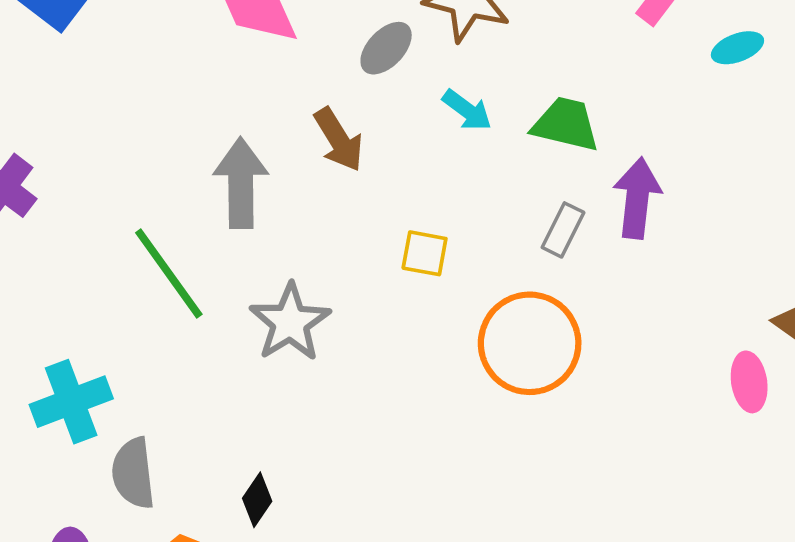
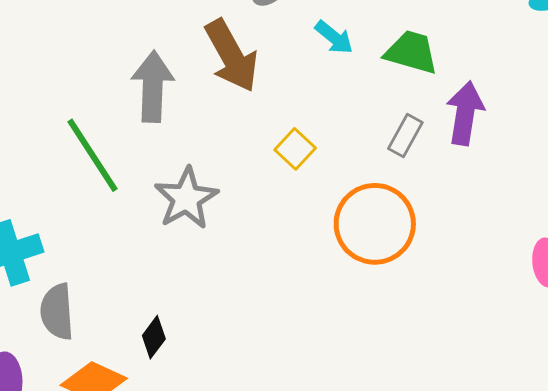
brown arrow: (339, 140) -> (232, 56), size x1.4
yellow square: (425, 253) -> (295, 149), turned 30

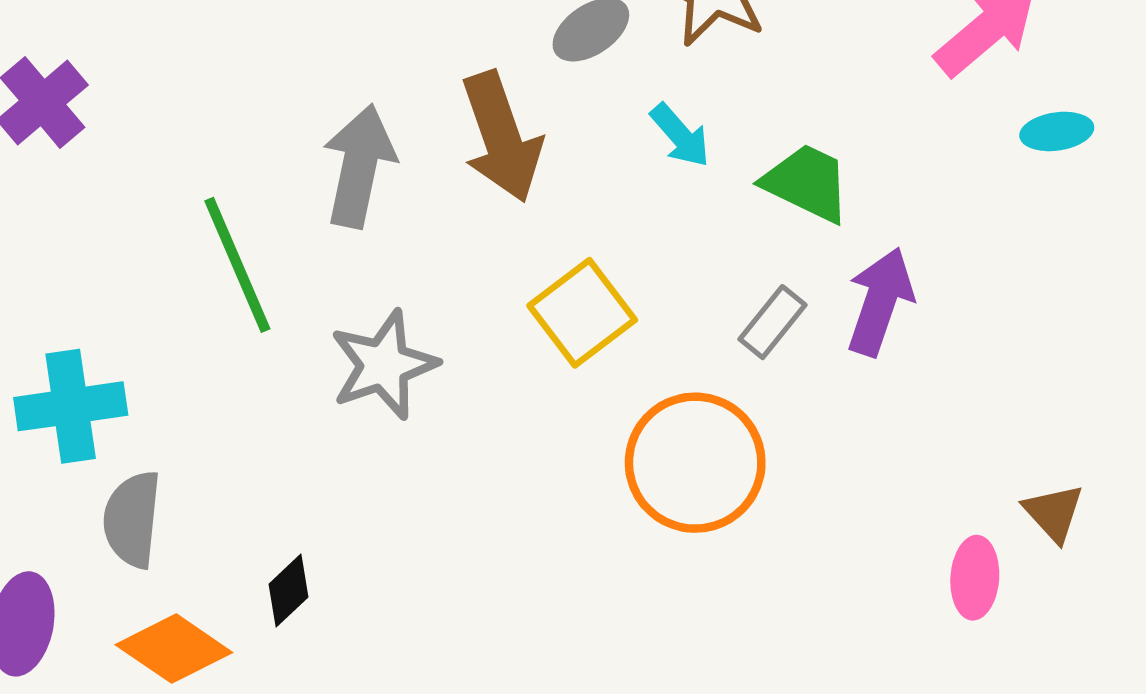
yellow square: (295, 149) -> (582, 313), size x1.5

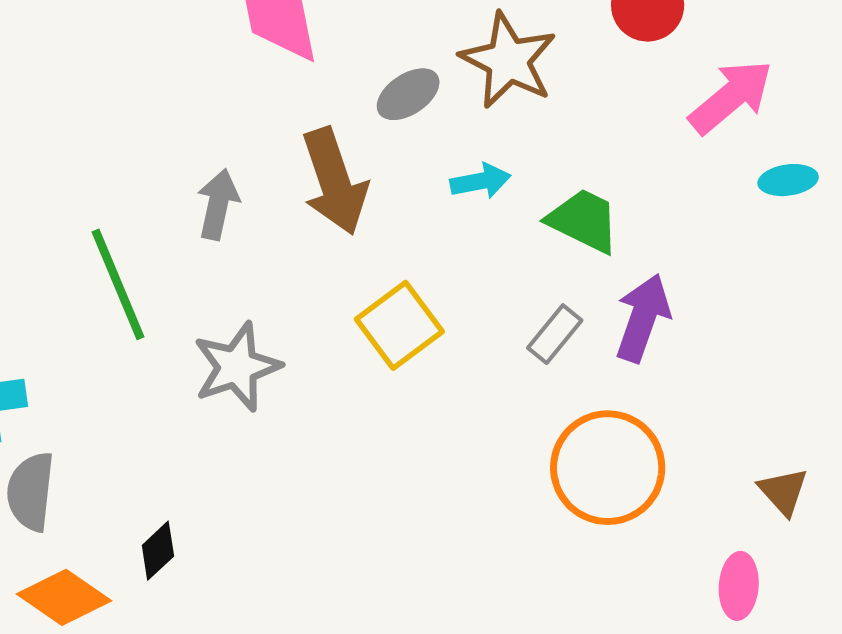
cyan arrow: (680, 135) -> (480, 181), turned -60
gray arrow: (359, 166) -> (218, 204), size x0.7
orange circle: (695, 463) -> (608, 468), moved
pink ellipse: (975, 578) -> (739, 586), moved

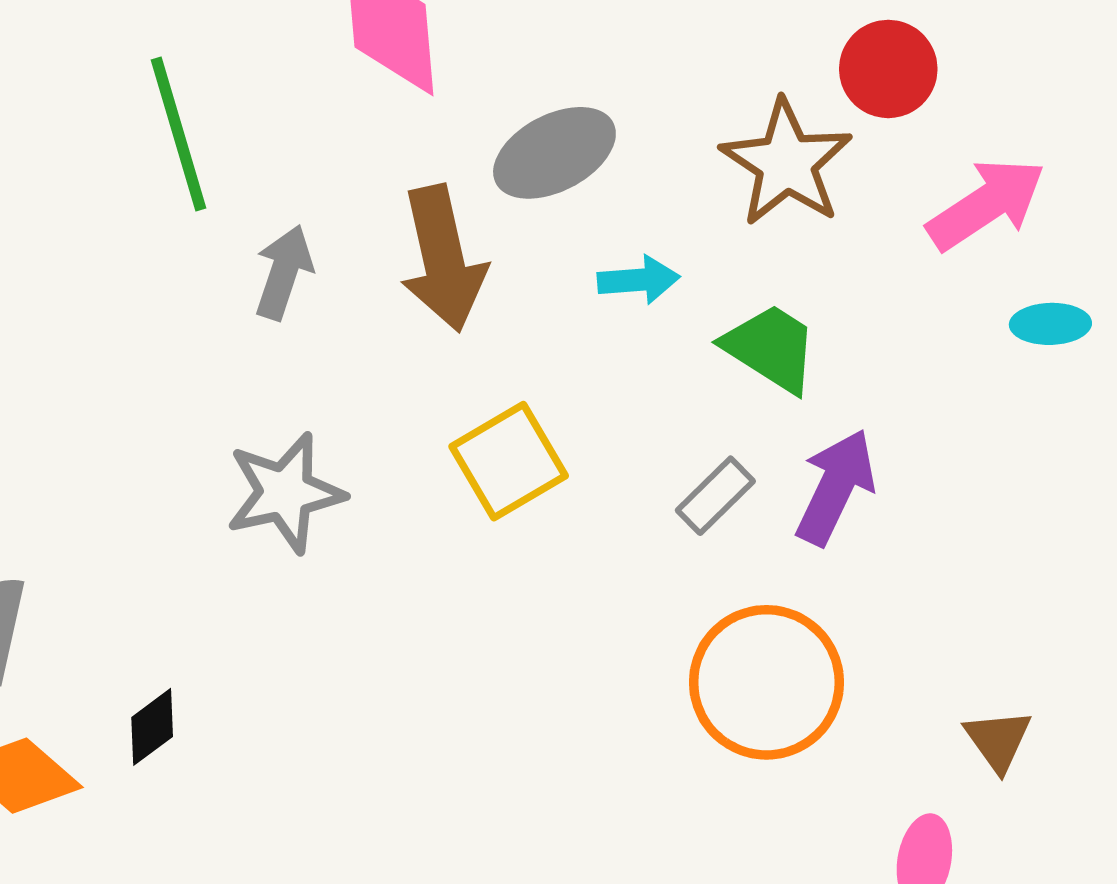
brown star: (508, 60) -> (786, 163), moved
gray ellipse: (408, 94) -> (554, 153), size x1.4
green line: (118, 284) -> (179, 134), moved

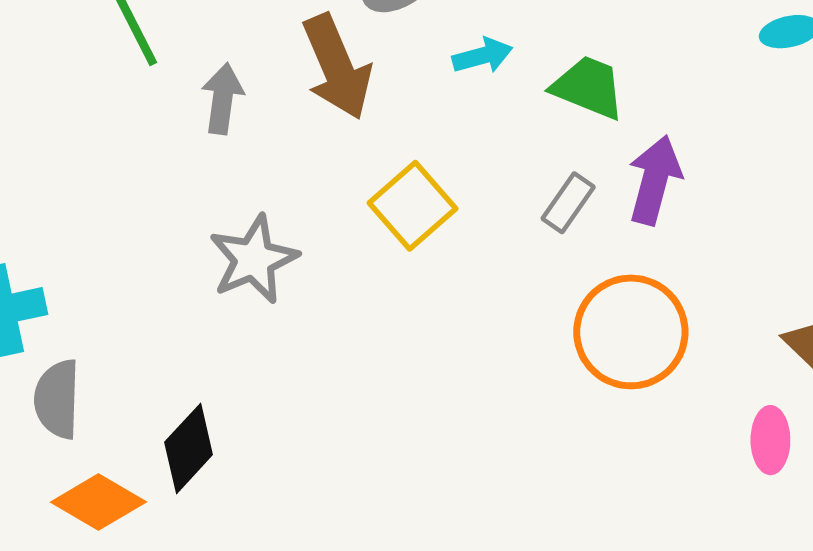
black diamond: (152, 727) -> (189, 448), size x1.5

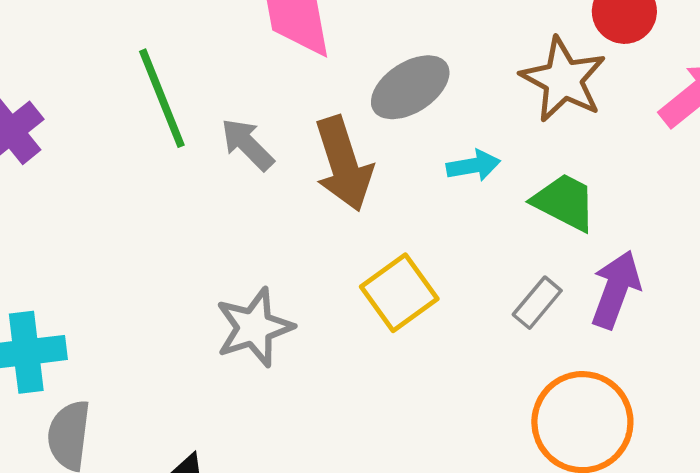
gray arrow: (223, 99) -> (247, 144), moved, turned -58

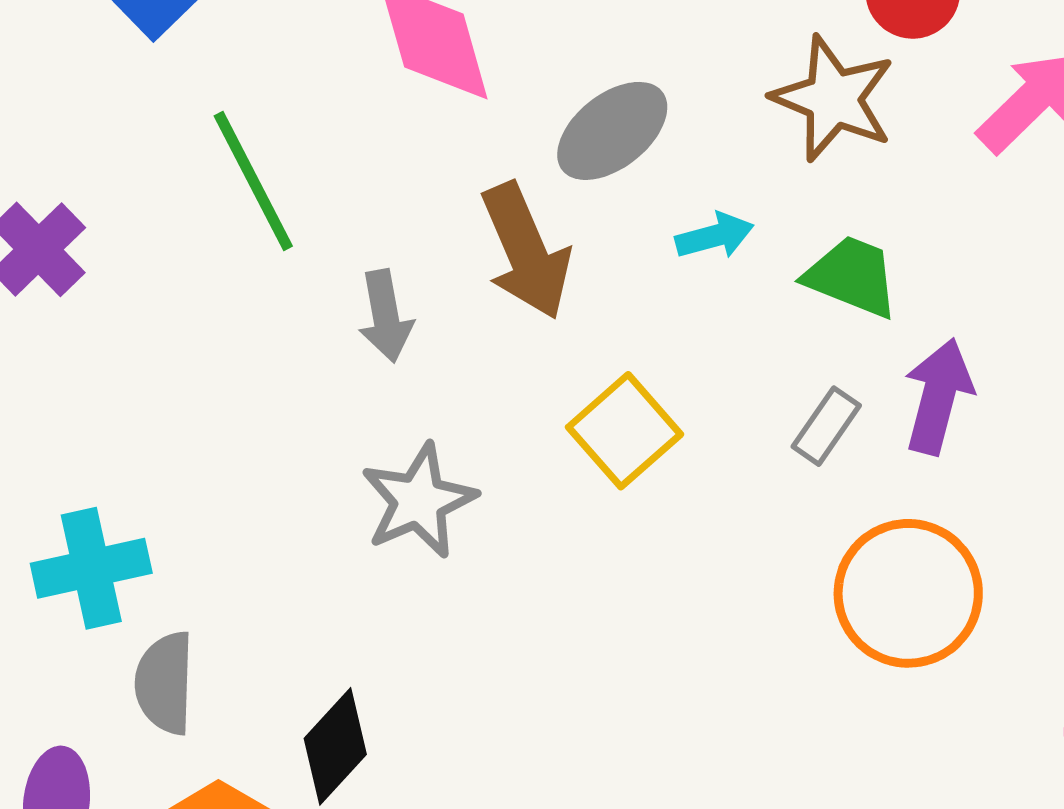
gray arrow: (247, 144) -> (386, 316), moved, turned -140

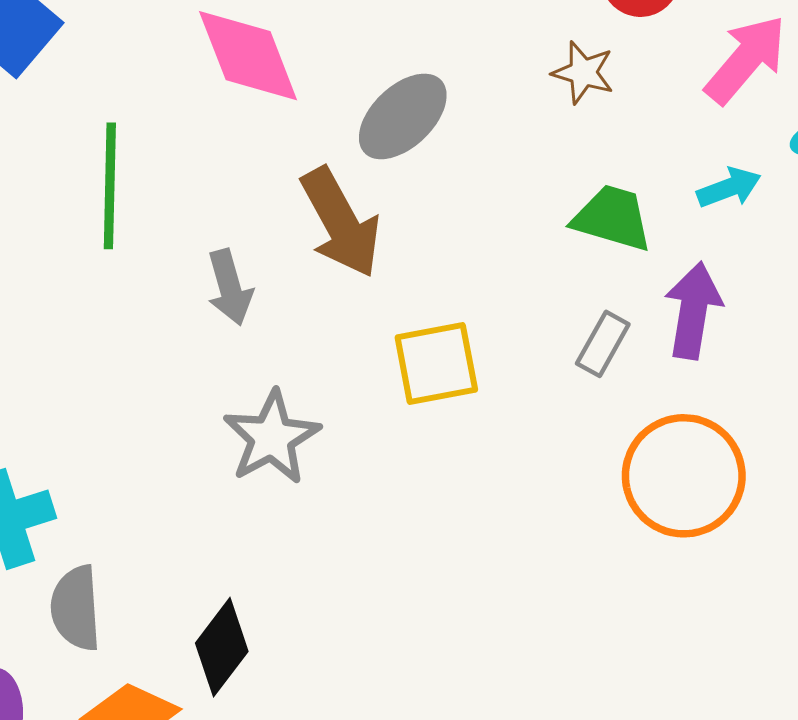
brown star: (833, 99) -> (583, 72), size x0.6
green line: (253, 181) -> (110, 186), turned 34
cyan arrow: (715, 236) -> (729, 188), moved
yellow square: (624, 431) -> (436, 363), turned 36

